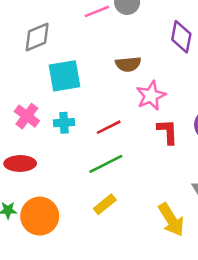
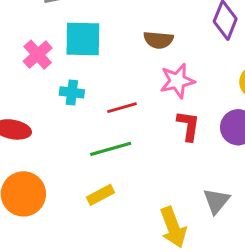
pink cross: (27, 116) -> (38, 55), moved

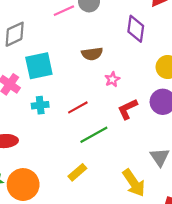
pink star: (177, 81) -> (112, 79), size x0.6
red L-shape: (188, 126) -> (128, 109), turned -110
green line: (111, 149) -> (94, 135), moved

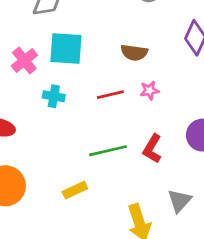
red line: (78, 107) -> (110, 95), moved
red L-shape: (128, 109) -> (152, 149), moved, turned -50

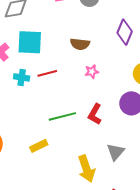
red line: (110, 95) -> (47, 73), moved

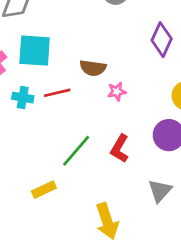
brown semicircle: (80, 44) -> (93, 68), moved
green line: (62, 116) -> (76, 151), turned -36
gray triangle: (116, 152) -> (160, 191), moved

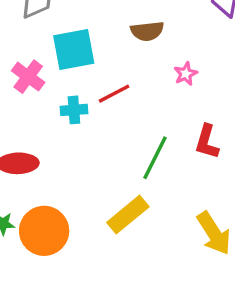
brown semicircle: (93, 68) -> (147, 31), moved
yellow rectangle: (44, 190) -> (128, 215), size x1.4

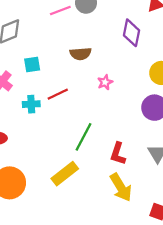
cyan square: (74, 50) -> (32, 65), size x0.6
red L-shape: (207, 142) -> (118, 154), moved

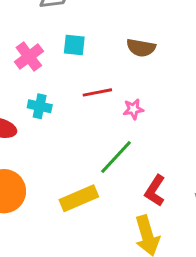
pink star: (105, 82) -> (133, 109), moved
cyan cross: (31, 104) -> (40, 106), moved

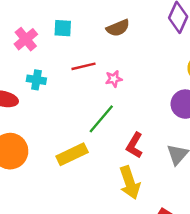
brown semicircle: (141, 48) -> (118, 28), turned -30

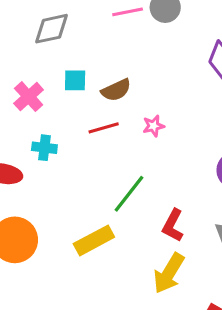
brown semicircle: (118, 28) -> (116, 90), moved
pink star: (114, 79) -> (153, 126), moved
yellow arrow: (130, 183) -> (169, 273), turned 52

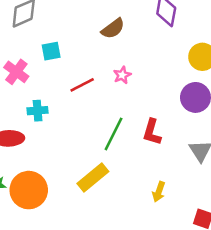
brown semicircle: (116, 90) -> (113, 29), moved
red L-shape: (173, 225) -> (152, 132), moved
yellow arrow: (169, 273) -> (159, 192), size x0.6

